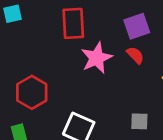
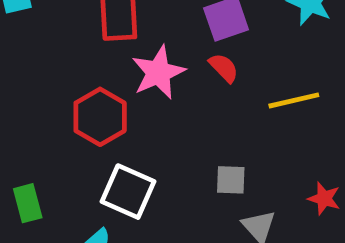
red hexagon: (32, 92) -> (100, 117), moved

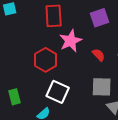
red semicircle: (224, 68) -> (99, 55), moved
gray square: (231, 180) -> (102, 87), size x1.5

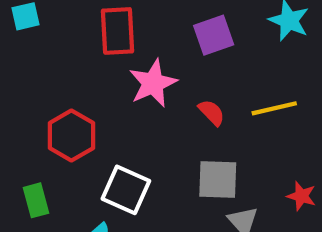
red hexagon: (46, 60) -> (71, 136), moved

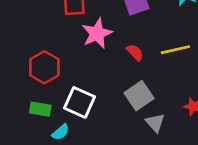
gray square: (218, 179) -> (139, 96), turned -36
green rectangle: (36, 200) -> (40, 109), moved, turned -65

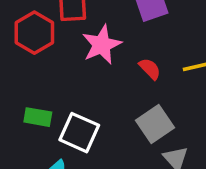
red hexagon: (44, 67) -> (34, 33), moved
green rectangle: (40, 109) -> (38, 117), moved

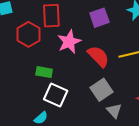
red semicircle: (150, 69) -> (98, 56), size x1.6
green rectangle: (38, 117) -> (44, 72), moved

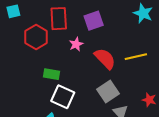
purple square: (99, 18) -> (94, 21), moved
pink star: (69, 42) -> (76, 44), size x0.6

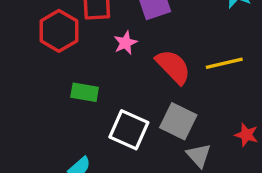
gray square: (108, 92) -> (178, 121), turned -30
white square: (63, 97) -> (129, 130), moved

